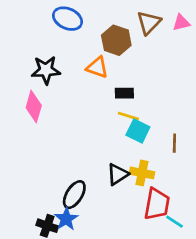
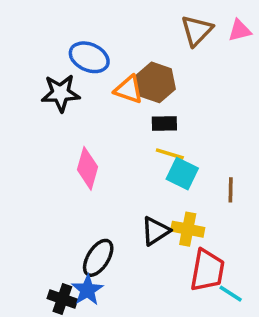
blue ellipse: (68, 19) -> (89, 57), moved
brown hexagon: (116, 40) -> (155, 82), moved
pink diamond: (34, 107) -> (87, 168), moved

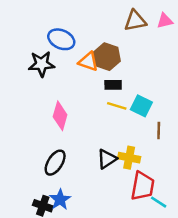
brown triangle: (197, 30) -> (135, 21), turned 35
cyan square: (182, 174) -> (141, 106), moved
black ellipse: (98, 258) -> (55, 163), moved

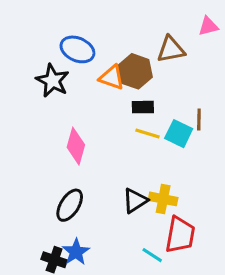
brown triangle: (135, 21) -> (171, 49), moved
black star: (42, 64) -> (53, 81), turned 30
brown line: (159, 131) -> (199, 120), moved
cyan line: (159, 202) -> (152, 255), moved

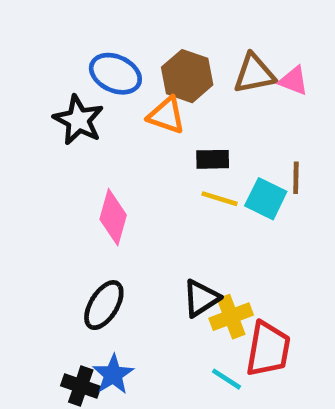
pink triangle: (208, 26) -> (294, 81), moved, turned 35
brown hexagon: (135, 71) -> (187, 76), moved
yellow cross: (163, 199) -> (231, 317), moved, turned -32

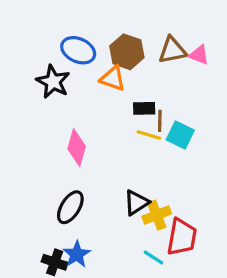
brown line: (296, 178) -> (160, 121), moved

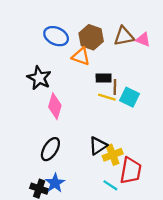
black star: (53, 82) -> (39, 78), moved

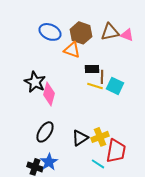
black star: (39, 78) -> (35, 82), moved
black triangle: (98, 146) -> (80, 138), moved

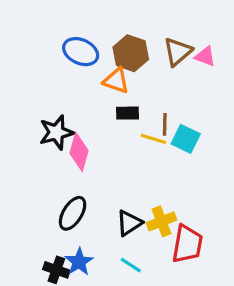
brown triangle: (110, 32) -> (178, 52), turned -30
black rectangle: (92, 69) -> (128, 113), moved
black star: (35, 82) -> (56, 132), turned 30
cyan line: (98, 164) -> (131, 265), moved

